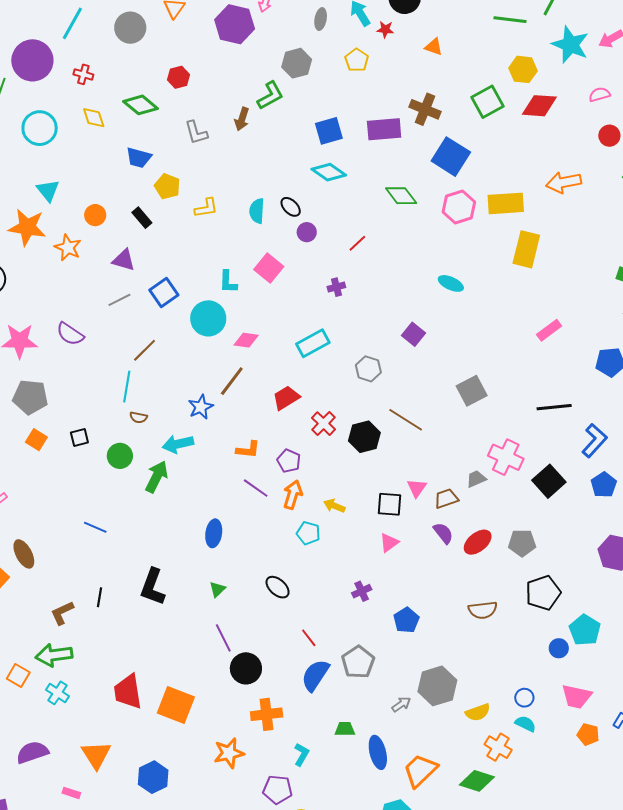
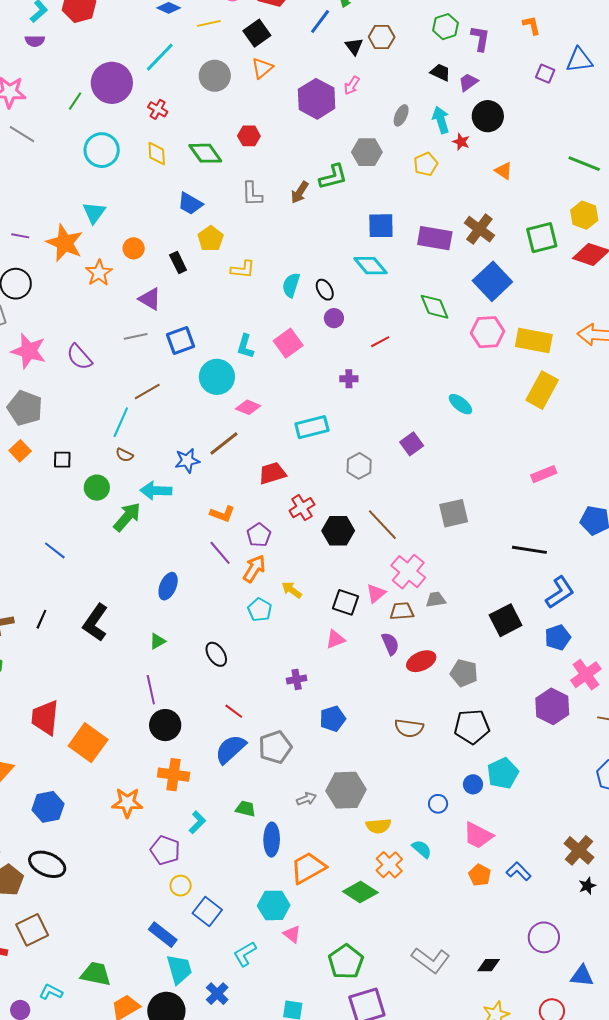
pink cross: (506, 457) -> (408, 572), moved
red line: (309, 638) -> (234, 711), turned -30
blue circle: (524, 698) -> (438, 804), moved

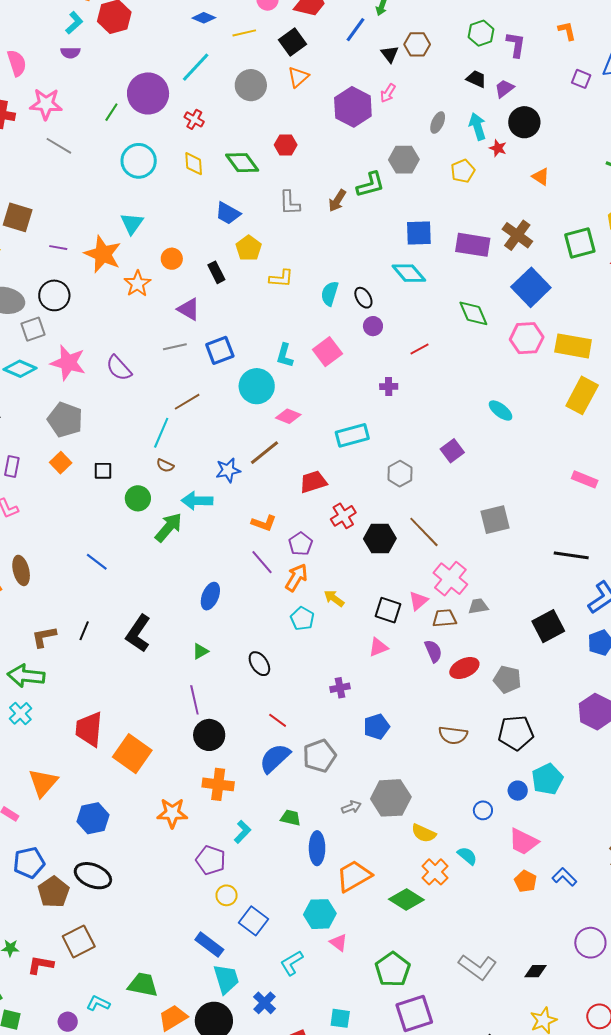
pink rectangle: (544, 474) -> (585, 479), turned 45
yellow semicircle: (378, 826) -> (424, 833), turned 30

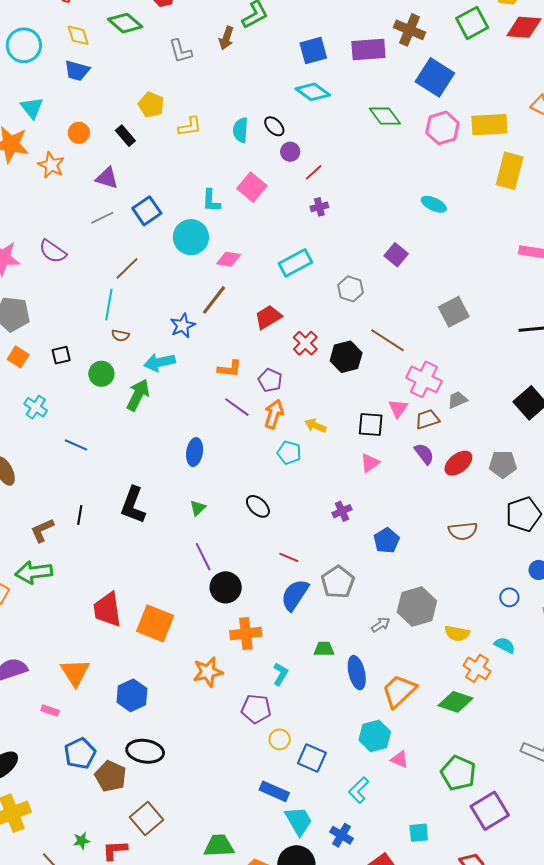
blue trapezoid: (228, 213) -> (77, 71), moved
red line: (420, 349) -> (314, 172), moved
cyan cross: (20, 713) -> (36, 407), moved

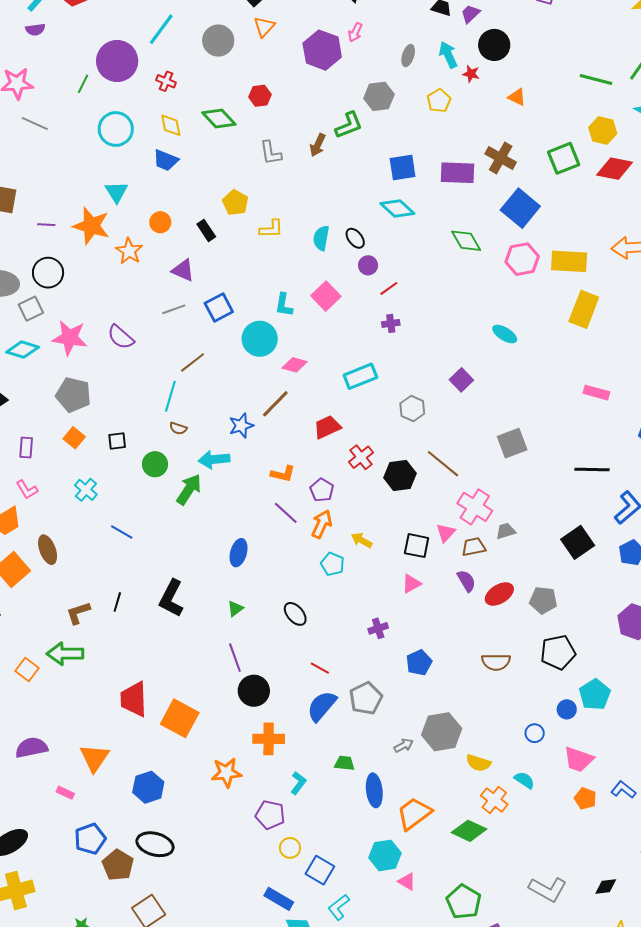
cyan L-shape: (359, 790) -> (339, 907), moved

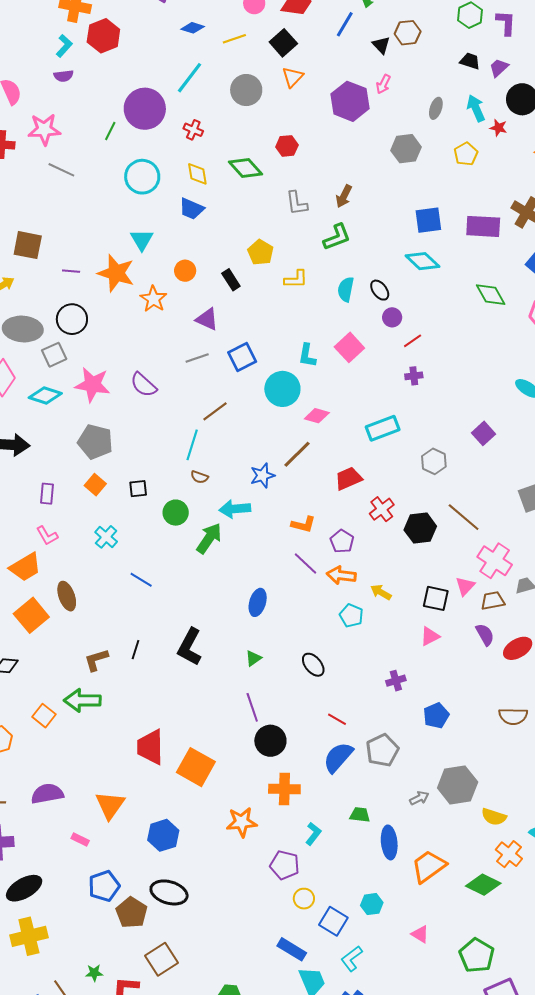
green L-shape: (349, 125) -> (337, 237), moved
orange arrow: (322, 524) -> (341, 575), turned -108
cyan hexagon: (385, 855) -> (372, 904), moved, size x0.7

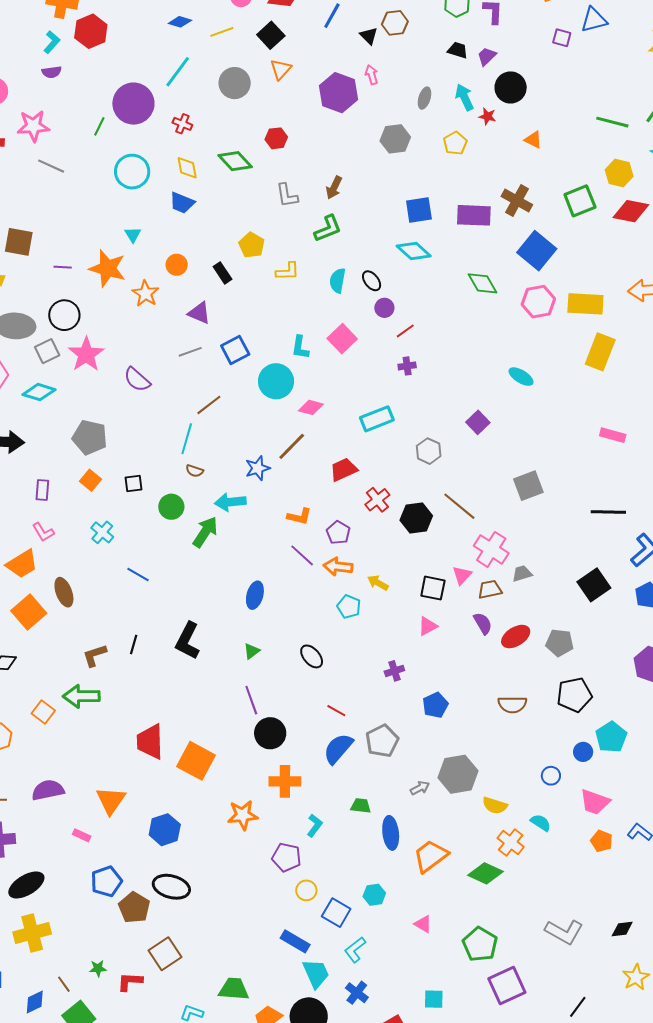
pink arrow: (383, 84) -> (372, 75), turned 138
cyan triangle: (142, 240) -> (133, 235), size x0.7
pink star: (93, 385) -> (86, 354), moved, turned 30

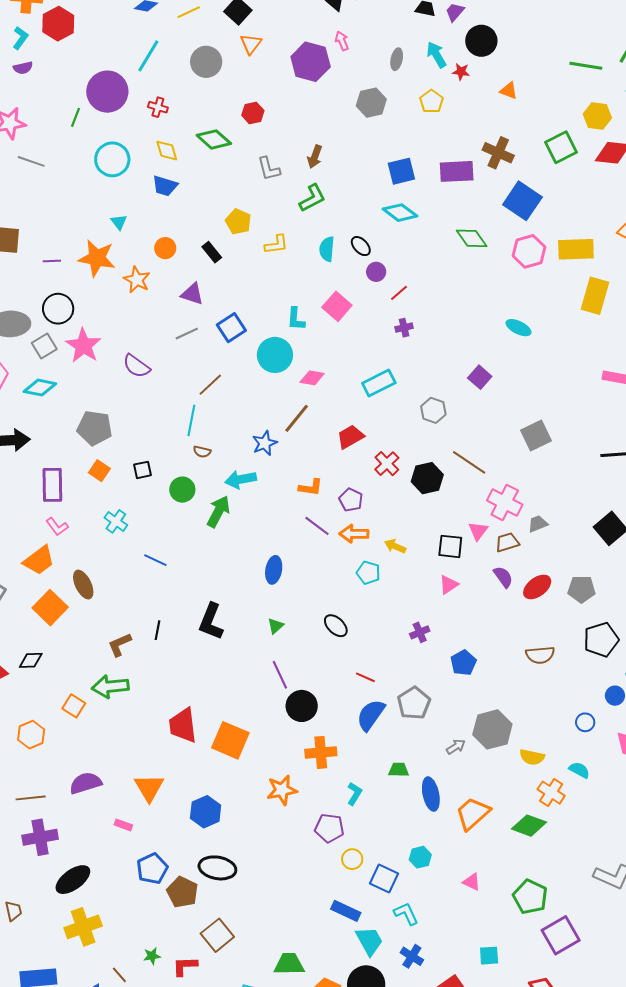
purple rectangle: (42, 490) -> (52, 485), size x1.6
cyan L-shape: (355, 950) -> (406, 914), turned 108

